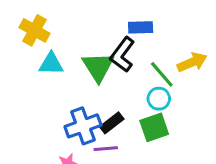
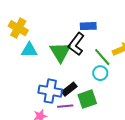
blue cross: (83, 126) -> (50, 91), turned 30
green square: (154, 127) -> (87, 99), moved

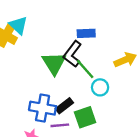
cyan triangle: (29, 50) -> (18, 25), moved, turned 42
green line: (102, 57) -> (85, 69), moved

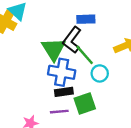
black rectangle: (64, 106) -> (64, 92), turned 30
blue cross: (43, 108) -> (62, 72), moved

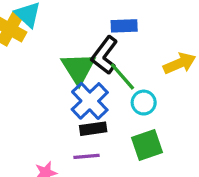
blue cross: (62, 72) -> (90, 101), turned 36
green square: (85, 103) -> (147, 145), moved

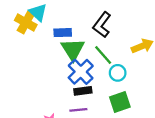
blue rectangle: (124, 26) -> (63, 33), moved
black L-shape: (104, 55) -> (102, 25), moved

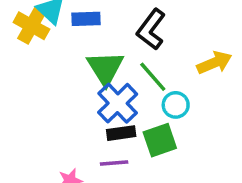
blue rectangle: (63, 33) -> (86, 19), moved
green square: (120, 102) -> (160, 140), moved

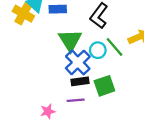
green line: (153, 77) -> (114, 47), moved
cyan circle: (176, 105) -> (98, 50), moved

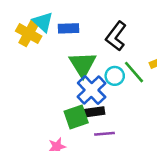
green square: (104, 86) -> (76, 117), moved
purple line: (76, 100) -> (104, 134), moved

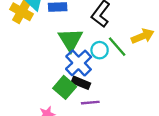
black rectangle: (94, 112) -> (81, 83), turned 30
green square: (76, 117) -> (65, 87), turned -30

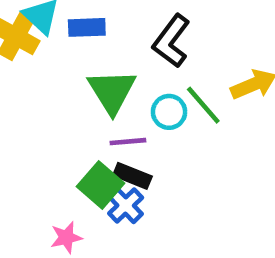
blue cross: (79, 63) -> (126, 206), moved, size x0.7
purple line: (90, 103) -> (128, 142), moved

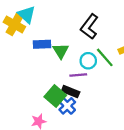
blue rectangle: (87, 27) -> (42, 44), moved
green triangle: (112, 91) -> (61, 51), size x0.7
purple line: (128, 142) -> (78, 75), moved

